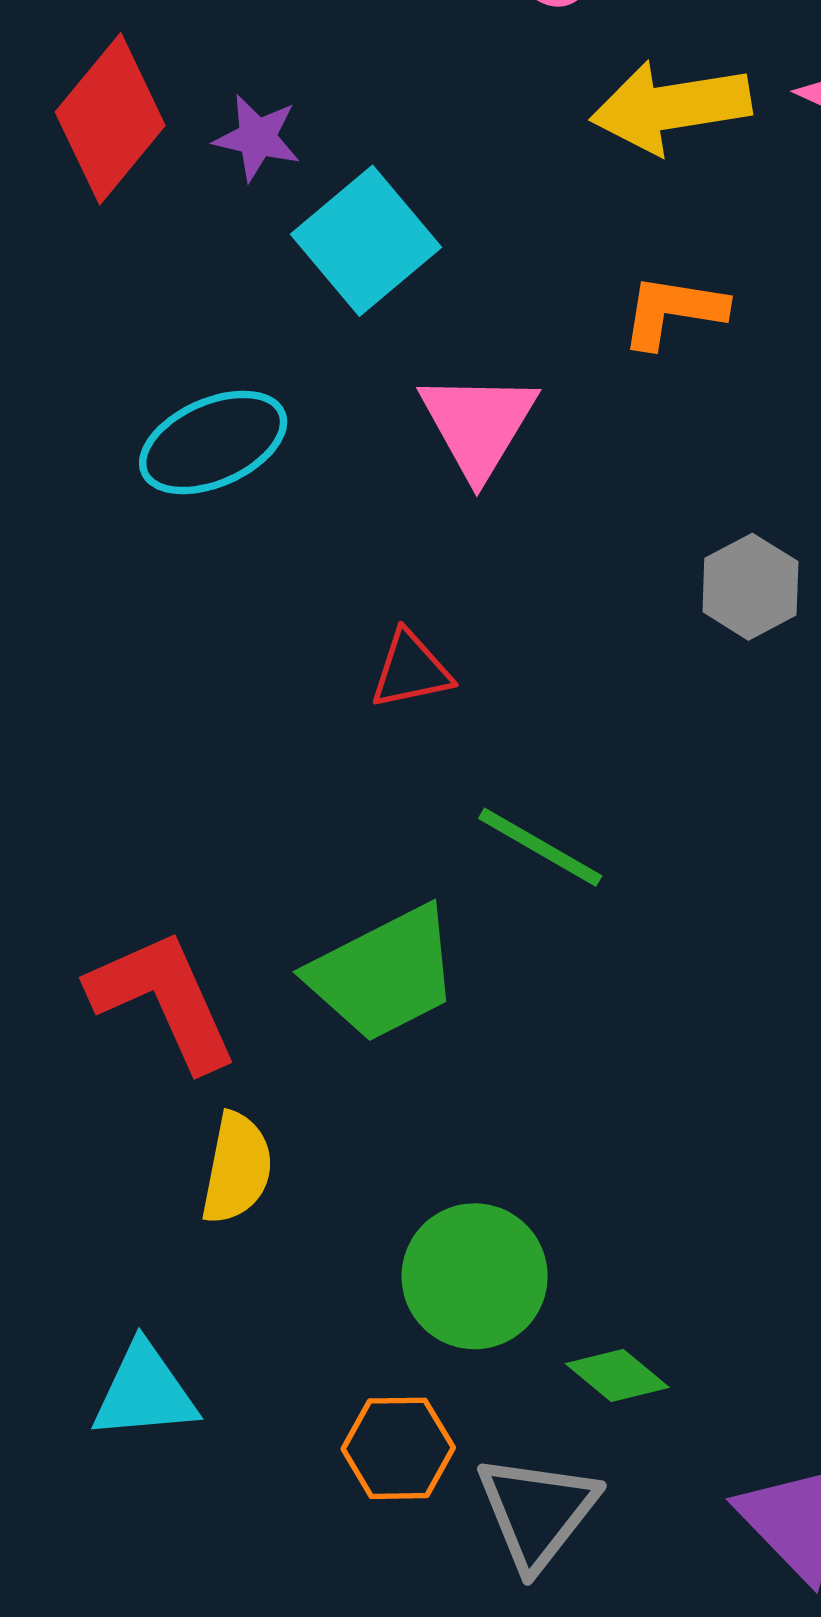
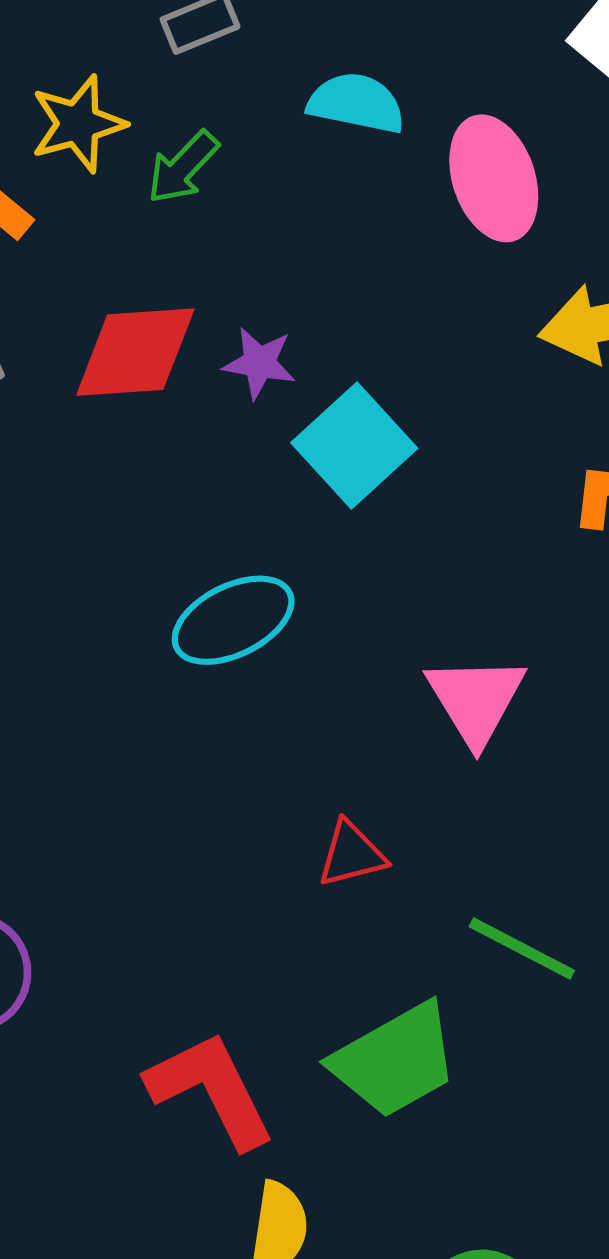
red diamond: (110, 119) -> (135, 352), turned 49
pink triangle: (478, 425) -> (476, 700), moved
red triangle: (411, 670) -> (352, 854), moved

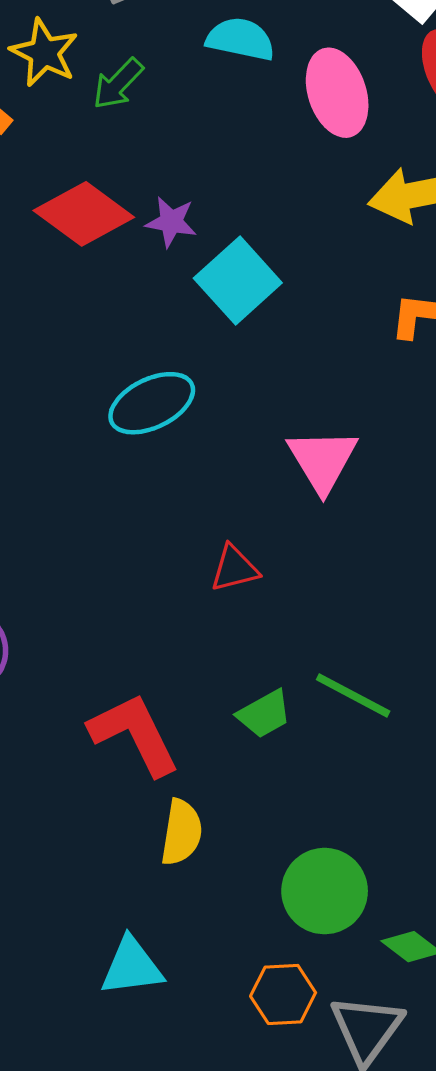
yellow star: (78, 124) -> (44, 53), turned -30
red diamond: (135, 352) -> (84, 214), turned 40
green line: (522, 948) -> (353, 695), moved
green trapezoid: (395, 1060) -> (264, 714), size x0.6

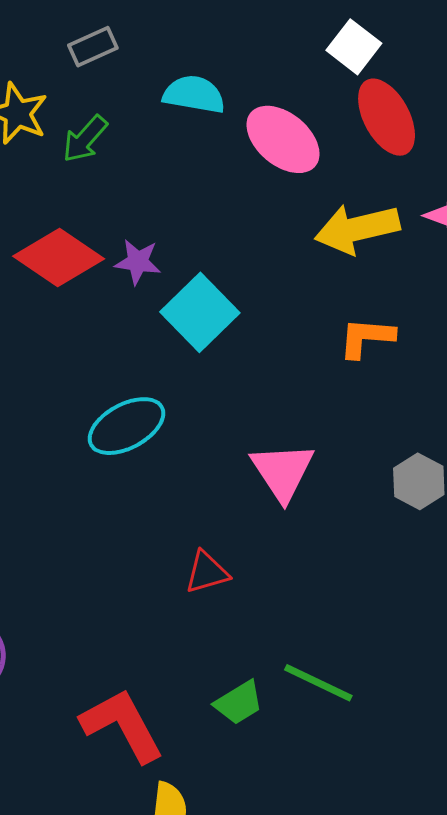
pink ellipse: (337, 93) -> (283, 139), turned -30

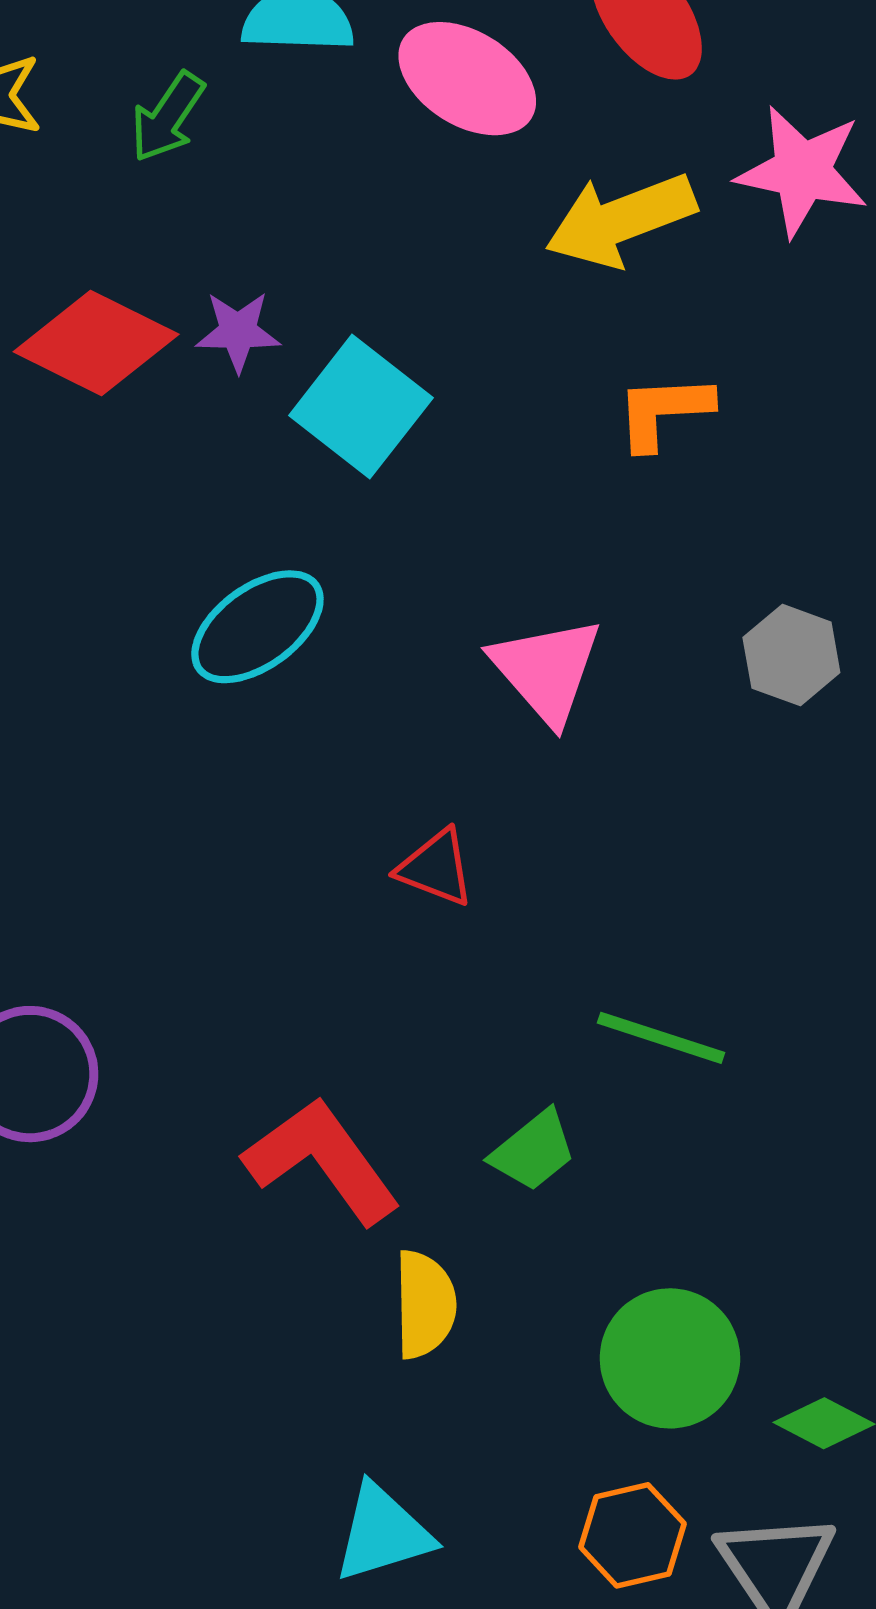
green arrow: (85, 139) -> (168, 117), moved
red triangle: (207, 572) -> (436, 868), turned 45
green trapezoid: (239, 703) -> (533, 1151), moved

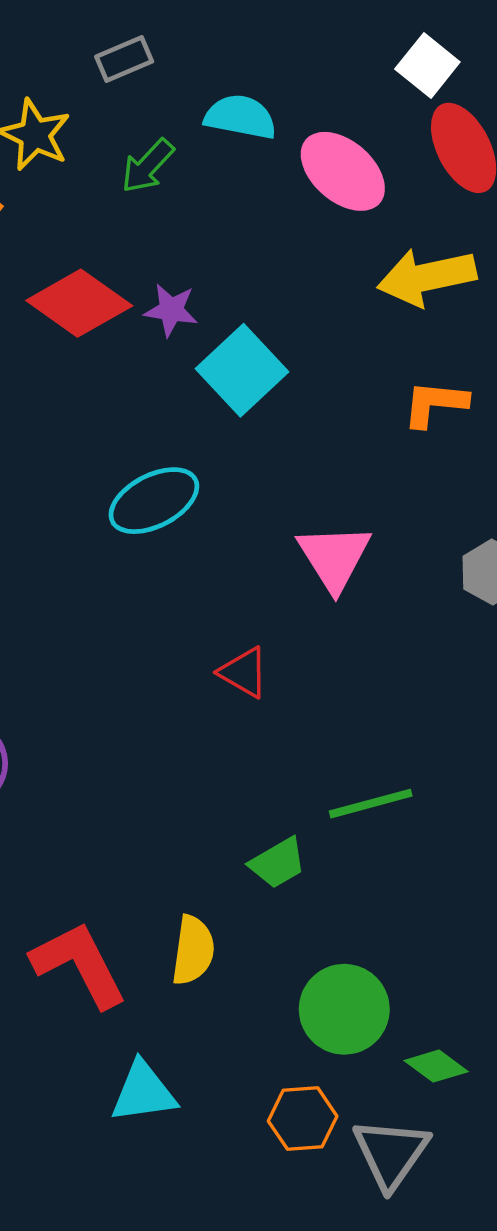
green line: (661, 1038) -> (371, 804), turned -42
red L-shape: (322, 1161) -> (79, 964), moved

